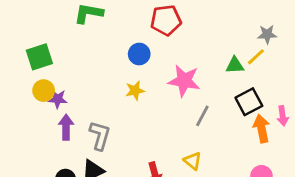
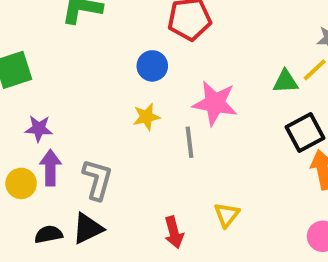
yellow circle: (44, 91) -> (21, 183), moved
gray line: (202, 116) -> (189, 142), moved, turned -35
yellow triangle: (193, 161) -> (227, 215), turned 30

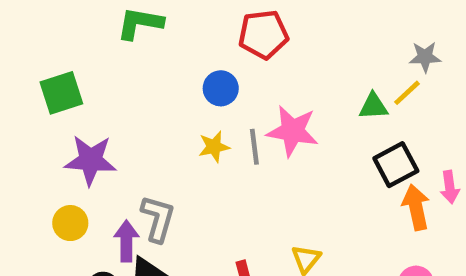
purple star: (39, 129) -> (91, 160), size x1.6
gray line: (189, 142) -> (254, 147), moved
purple arrow: (50, 168) -> (126, 241), moved

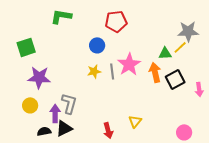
gray star: (425, 57) -> (188, 31), size x1.5
pink star: (293, 131) -> (129, 64), turned 30
orange arrow: (416, 207) -> (155, 72), moved

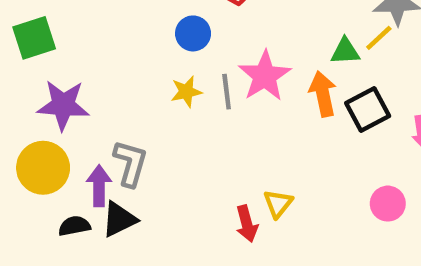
yellow circle: (30, 105) -> (43, 168), size x1.5
red arrow: (108, 130) -> (247, 224), moved
pink circle: (184, 132) -> (388, 204), moved

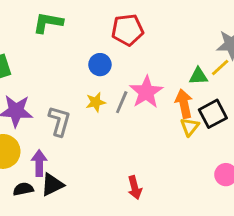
gray line: (227, 92) -> (122, 102), turned 30
gray L-shape: (130, 163) -> (59, 121), moved
yellow triangle: (278, 204) -> (190, 127), moved

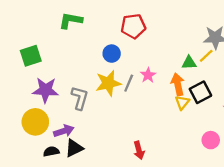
pink star: (146, 92) -> (148, 75), size x0.6
yellow star: (96, 102) -> (108, 83), size x1.6
purple arrow: (39, 163) -> (64, 131), turned 72

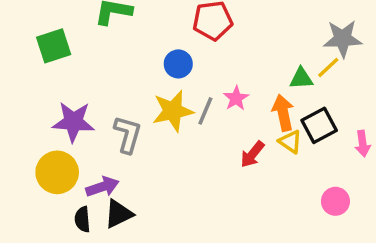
green square: (31, 56) -> (54, 46), moved
yellow triangle: (182, 103) -> (290, 142), turned -35
red arrow: (139, 150) -> (252, 154), moved, turned 54
black semicircle: (51, 151) -> (82, 219), turned -84

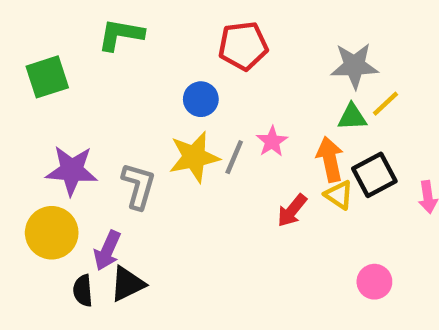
gray star: (343, 39) -> (354, 66), moved
purple arrow: (102, 187) -> (107, 251), turned 132
pink circle: (335, 201) -> (374, 282), moved

